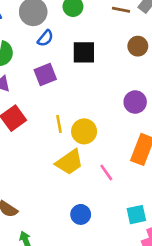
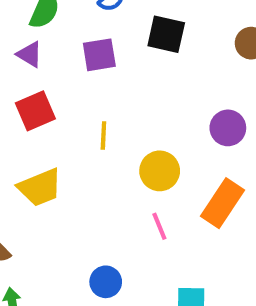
yellow circle: (84, 131) -> (160, 171), moved
yellow trapezoid: (69, 162) -> (40, 188), moved

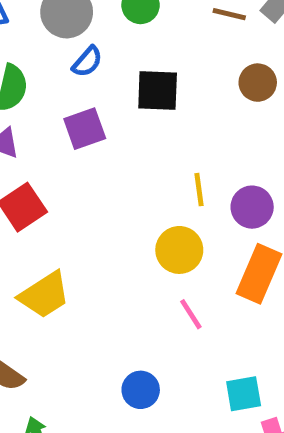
purple circle: (228, 128) -> (252, 207), moved
yellow line: (103, 136) -> (199, 190), moved

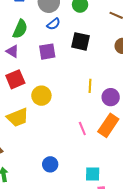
yellow circle: (179, 250) -> (41, 96), moved
pink line: (191, 314) -> (82, 128), moved

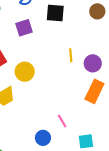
pink line: (82, 128) -> (62, 121), moved

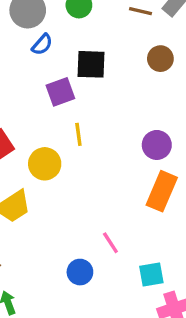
purple square: (24, 28) -> (60, 92), moved
yellow line: (71, 55) -> (78, 134), moved

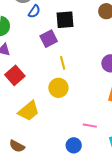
yellow circle: (45, 164) -> (58, 88), moved
pink line: (110, 243) -> (90, 126), turned -40

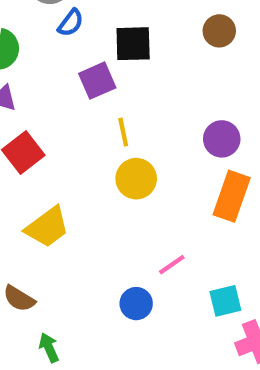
yellow circle: (58, 88) -> (136, 179), moved
pink line: (90, 126) -> (172, 265), turned -48

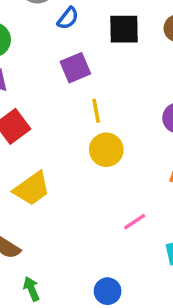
blue semicircle: (71, 23) -> (68, 18), moved
black square: (133, 44) -> (124, 29), moved
blue circle: (136, 304) -> (108, 291), moved

